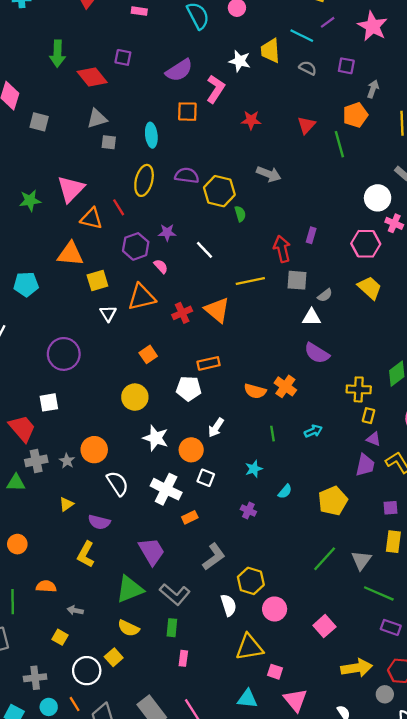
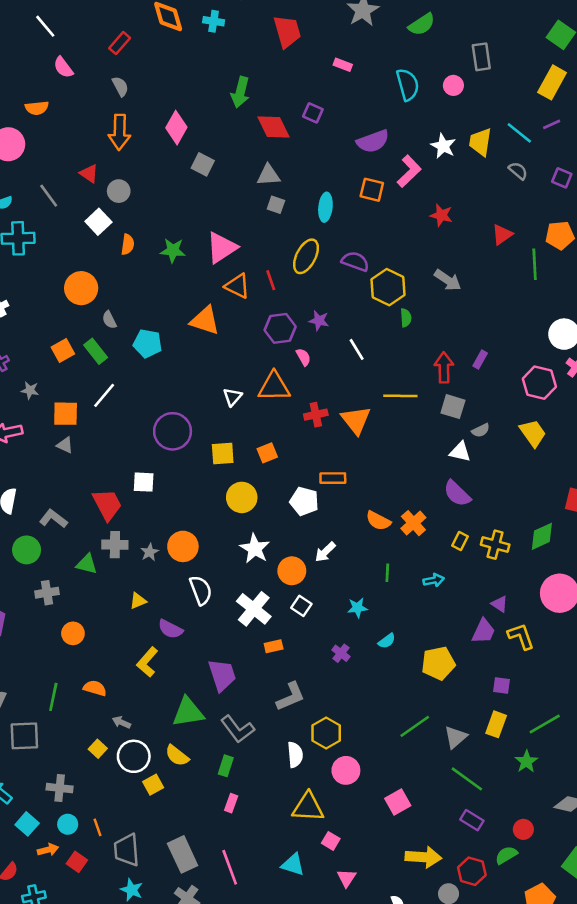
yellow square: (97, 280) -> (223, 454), moved
yellow rectangle: (369, 416) -> (460, 541), moved
white circle: (87, 671) -> (134, 756), moved
pink triangle: (295, 700) -> (347, 878), size x0.7

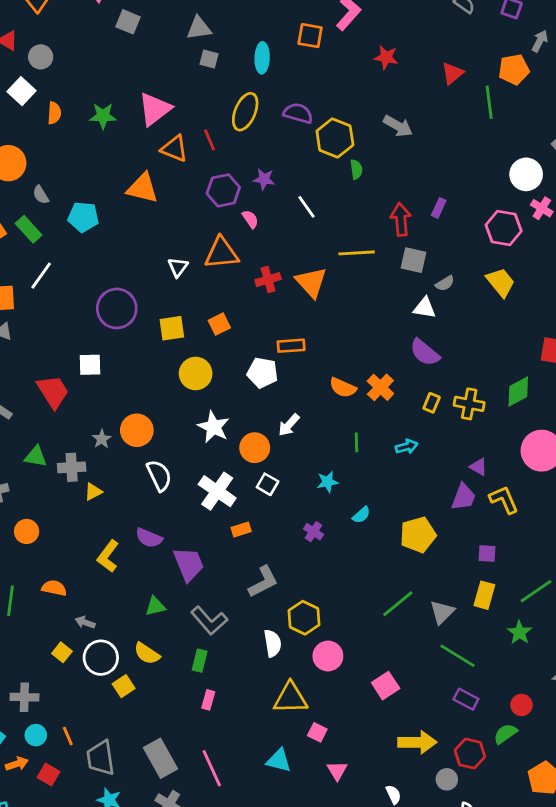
gray cross: (115, 545) -> (72, 467), moved
purple semicircle: (170, 629) -> (149, 538), moved
green triangle: (188, 712) -> (155, 606), size x0.6

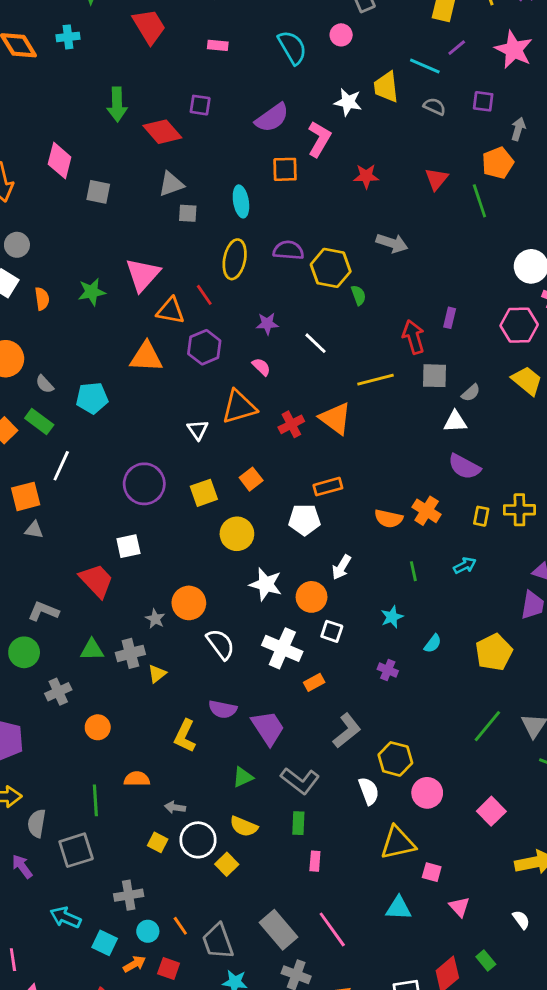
purple hexagon: (223, 190) -> (204, 347), moved

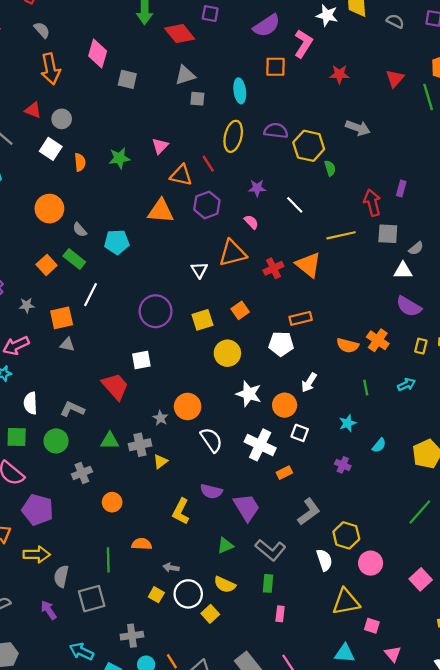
pink triangle: (143, 275) -> (160, 146), size x0.6

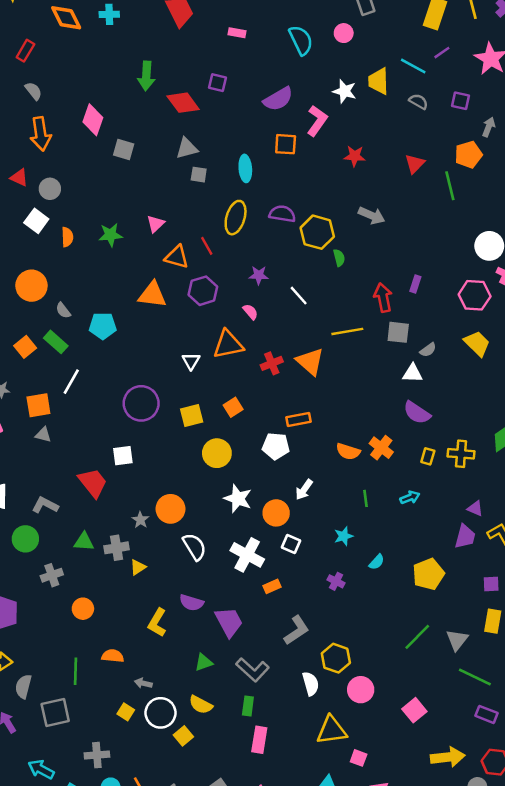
pink rectangle: (280, 614) -> (259, 740), size x1.5

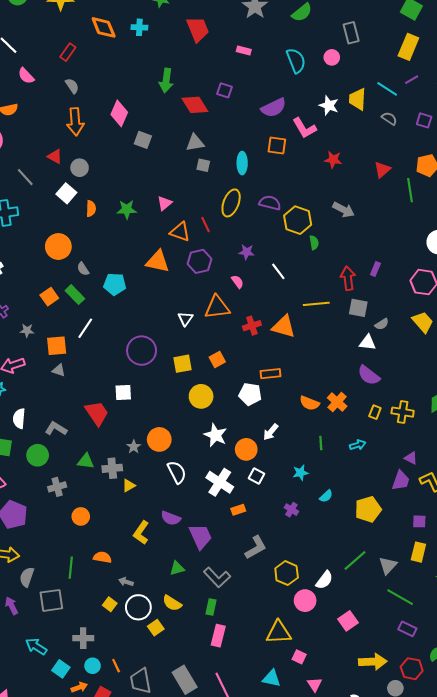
pink L-shape: (317, 121) -> (304, 128), turned 110
orange triangle: (310, 362) -> (284, 327), turned -30
white semicircle: (311, 684) -> (324, 580), moved, turned 48

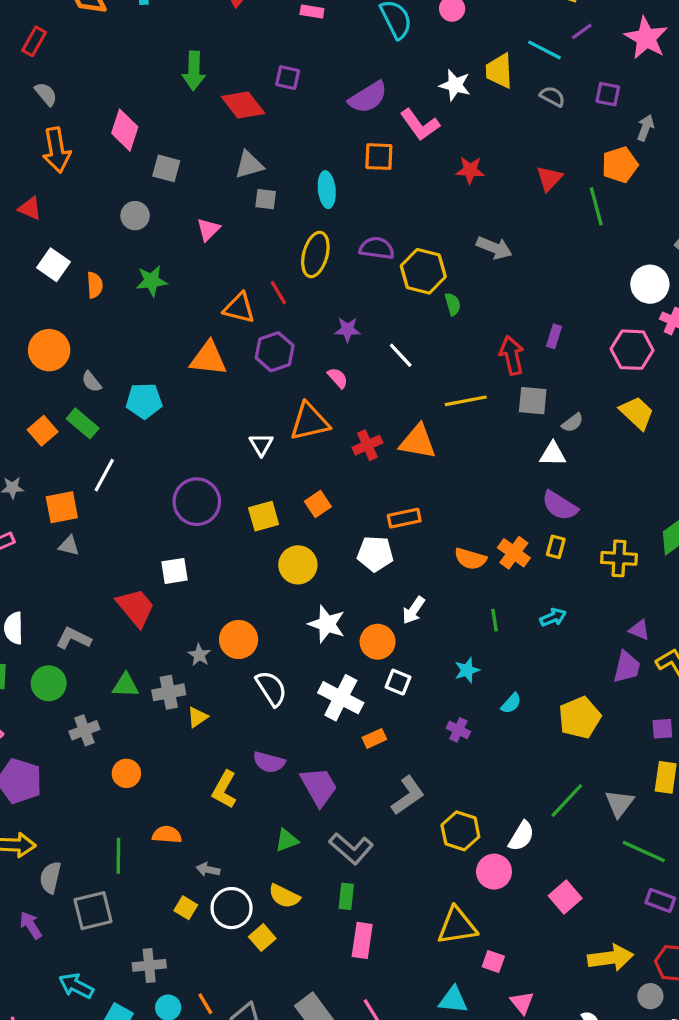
gray circle: (80, 168) -> (135, 216), moved
pink triangle: (165, 203) -> (208, 229), moved
yellow rectangle: (375, 412) -> (556, 547), moved

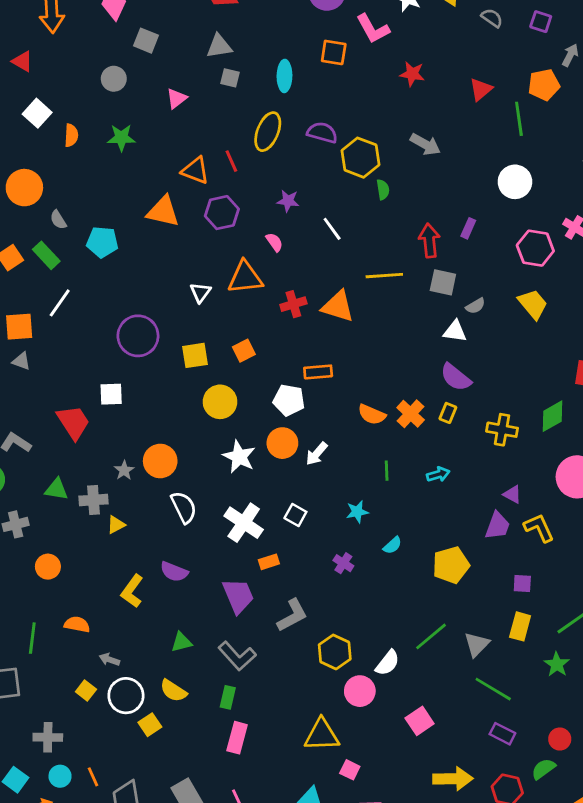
white circle: (650, 284) -> (515, 182), moved
orange circle: (378, 642) -> (282, 443), moved
purple trapezoid: (319, 786) -> (238, 596), moved

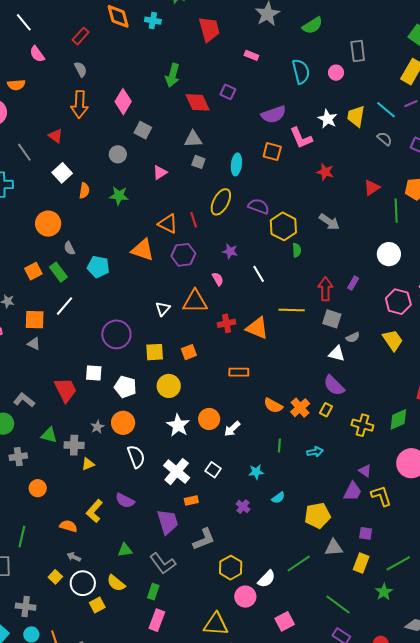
white pentagon: (289, 400) -> (125, 387), moved
orange semicircle: (77, 624) -> (68, 526), moved
gray triangle: (477, 644) -> (334, 548), moved, turned 36

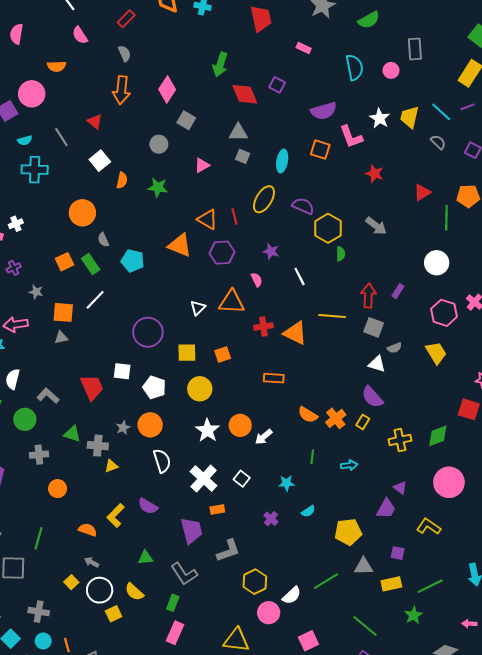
gray triangle: (34, 344) -> (61, 337), turned -40
yellow cross: (362, 425) -> (400, 440), turned -30
yellow L-shape: (381, 496) -> (429, 527), moved, turned -40
yellow rectangle: (361, 563) -> (391, 584), turned 54

